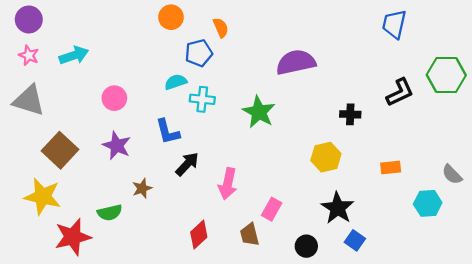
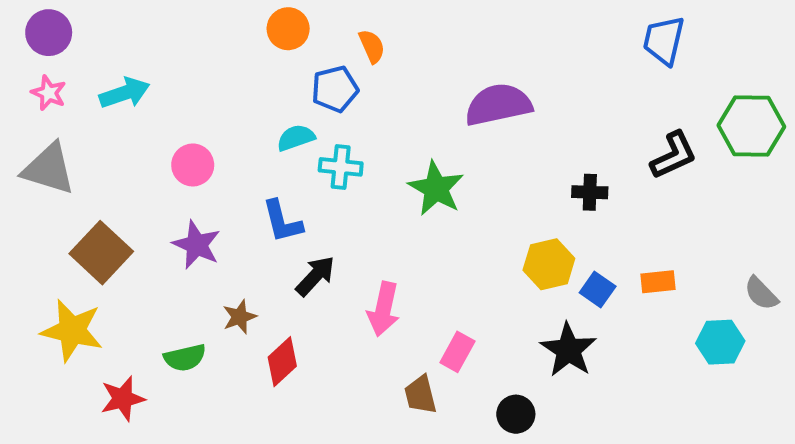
red diamond: (199, 235) -> (282, 362), moved
red star: (73, 237) -> (123, 399), size x0.7
blue square: (355, 240) -> (598, 290), moved

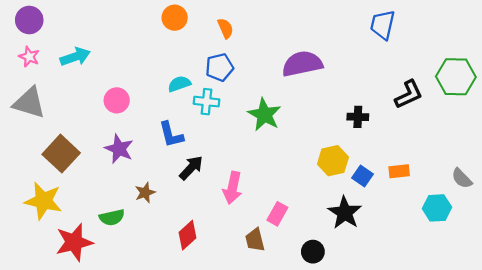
blue trapezoid: (664, 40) -> (383, 25), moved
blue pentagon: (335, 89) -> (219, 67), moved
red diamond: (282, 362) -> (188, 235), moved
red star: (123, 399) -> (74, 242), size x1.4

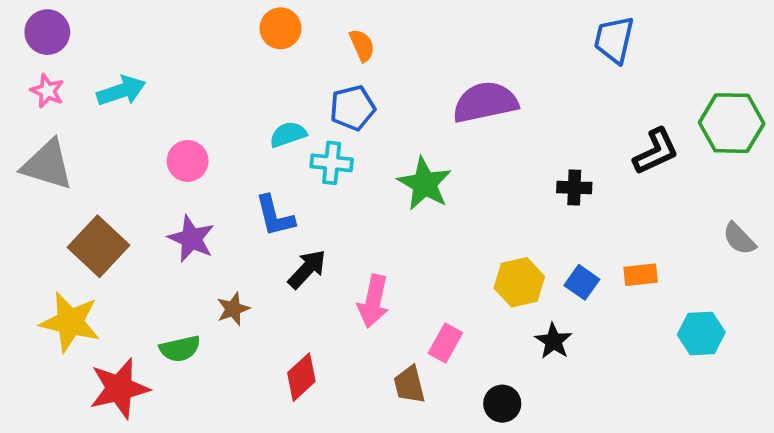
yellow hexagon: (333, 161) -> (519, 282), moved
gray semicircle: (462, 178) -> (739, 239), moved
black star: (345, 213) -> (553, 341), size x0.7

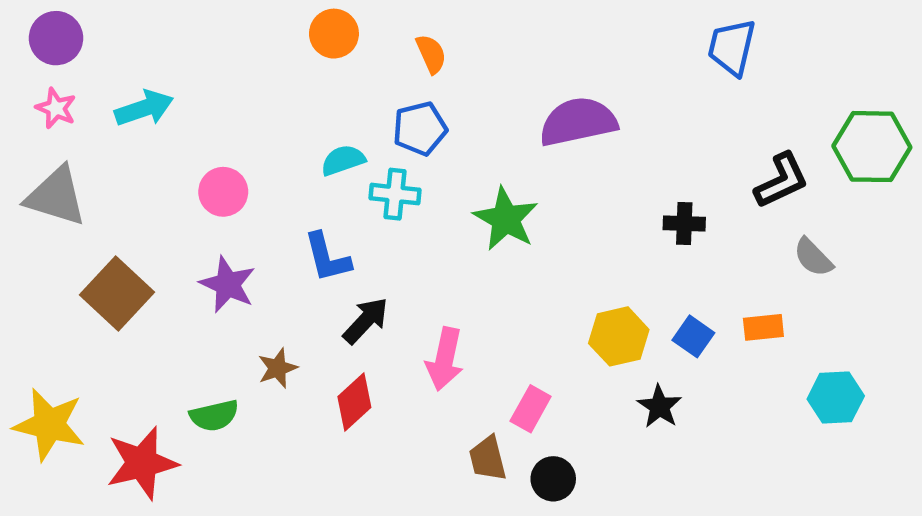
gray semicircle: (739, 239) -> (813, 257), moved
yellow star: (70, 322) -> (49, 425), moved
red diamond: (301, 377) -> (354, 402), moved
black circle: (502, 404) -> (553, 479), moved

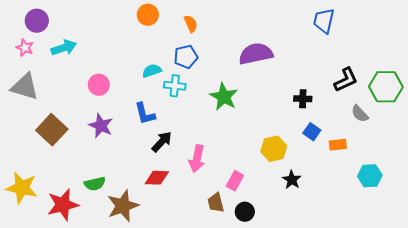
purple circle: (56, 38) -> (37, 21), moved
green hexagon: (872, 147) -> (386, 87), moved
blue square: (693, 336) -> (312, 132), moved
brown star: (277, 368) -> (123, 206), moved, size x1.8
red diamond: (354, 402) -> (157, 178), turned 45

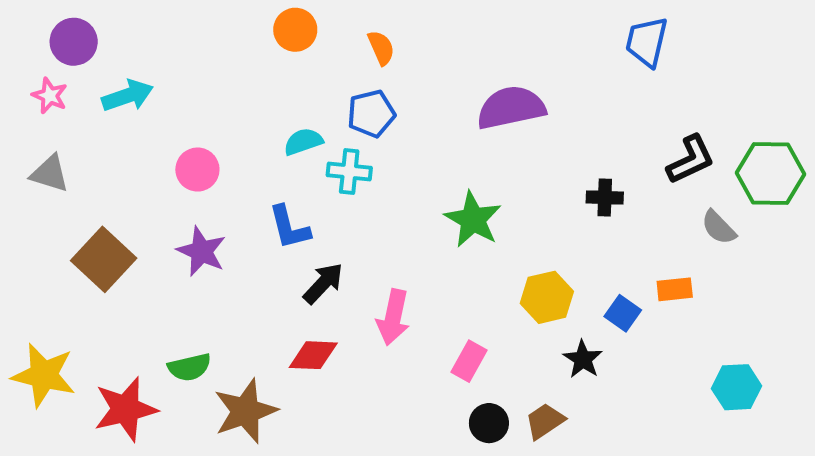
gray triangle: (25, 87) -> (50, 174), size x0.7
green star: (224, 97) -> (473, 219), moved
blue square: (312, 132) -> (623, 313), moved
cyan hexagon: (370, 176) -> (737, 387), moved
brown trapezoid: (216, 203) -> (545, 421), moved, turned 70

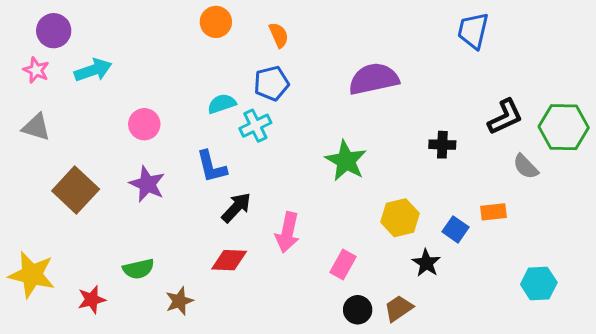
cyan cross: (349, 172) -> (255, 126), turned -32
red star: (126, 409) -> (92, 300), size x0.6
brown star: (245, 411) -> (179, 301), size x0.6

